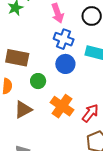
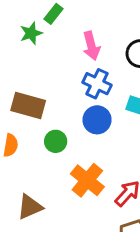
brown triangle: (23, 110) -> (30, 207), moved

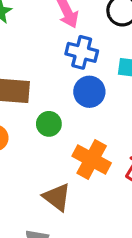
brown triangle: (30, 207) -> (57, 197), moved, turned -48

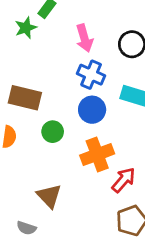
orange cross: (92, 159) -> (97, 155), moved, turned 32

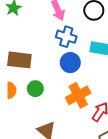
green circle: (53, 132) -> (35, 89), moved

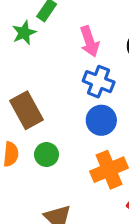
brown rectangle: (19, 60) -> (27, 110), turned 50

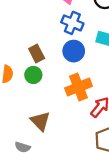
brown rectangle: (27, 110) -> (37, 54), moved, size x0.7

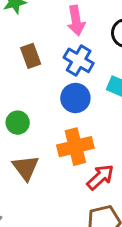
brown rectangle: (37, 54) -> (31, 56), moved
brown triangle: (40, 121) -> (26, 168), moved

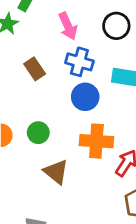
orange cross: (75, 147) -> (96, 141), turned 32

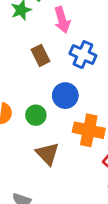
pink arrow: (68, 26) -> (62, 20), moved
blue circle: (85, 97) -> (65, 96), moved

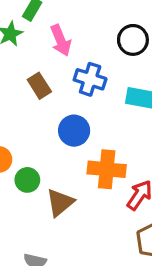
green circle: (36, 115) -> (27, 180), moved
brown triangle: (47, 154) -> (60, 203), turned 40

